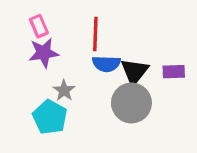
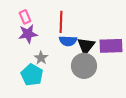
purple rectangle: (174, 72) -> (111, 46), size x1.6

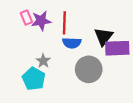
purple star: (28, 34) -> (41, 21), moved
black triangle: (86, 46) -> (103, 37), moved

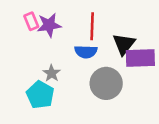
red line: (64, 23) -> (92, 26), moved

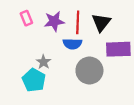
purple star: (49, 25) -> (54, 21), moved
black triangle: (124, 44) -> (101, 22), moved

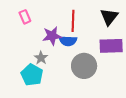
purple star: (54, 21) -> (52, 36), moved
black triangle: (101, 22) -> (109, 17), moved

